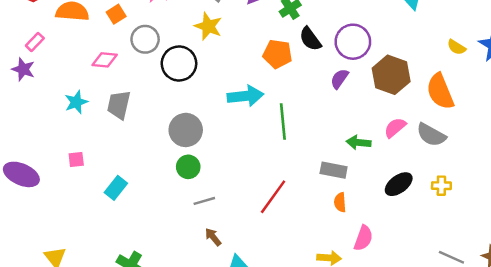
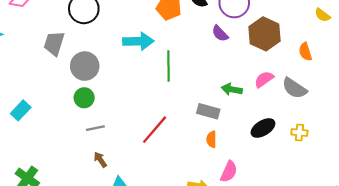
purple semicircle: (339, 79) -> (220, 34), turned -84
orange semicircle: (440, 91) -> (305, 52), size x0.6
gray trapezoid: (119, 105) -> (54, 43), moved

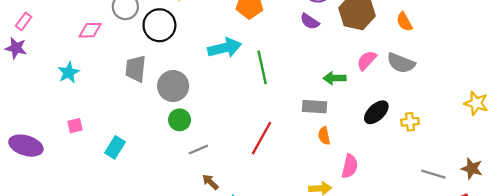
yellow cross: (299, 132) -> (410, 122), moved

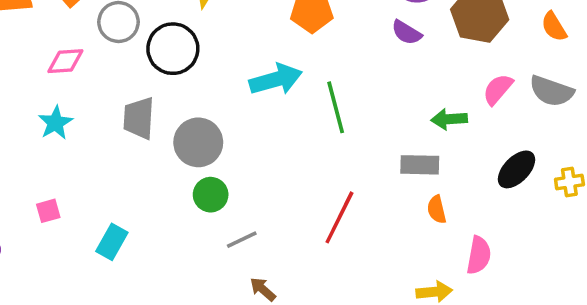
cyan star: (69, 72) -> (55, 123), moved

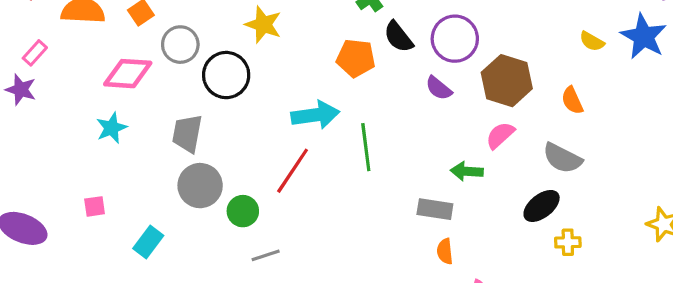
pink diamond: (65, 61) -> (128, 74), size x1.4
pink semicircle: (498, 89) -> (500, 135), moved
gray circle: (198, 142) -> (200, 186), moved
black ellipse: (516, 169) -> (542, 206), moved
red line: (339, 217) -> (293, 171), moved

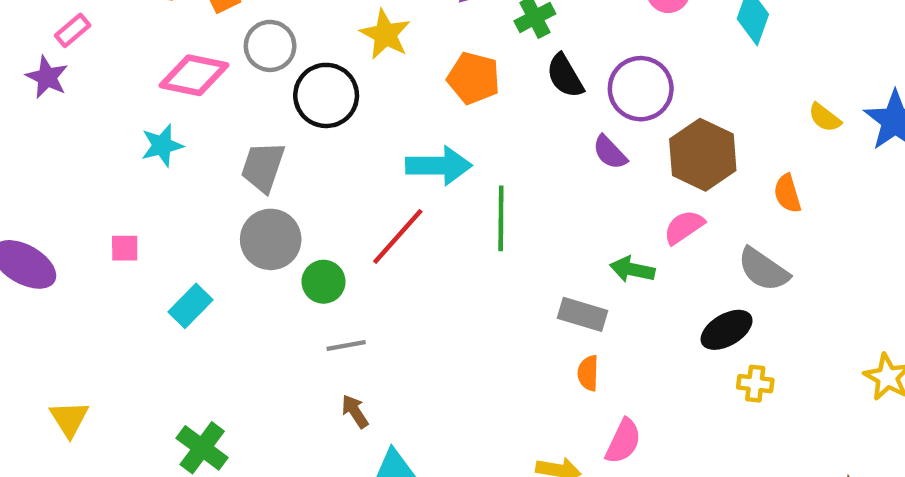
orange pentagon: (356, 58) -> (474, 78), moved

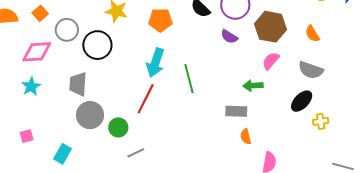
cyan arrow: (439, 166) -> (155, 63), turned 124

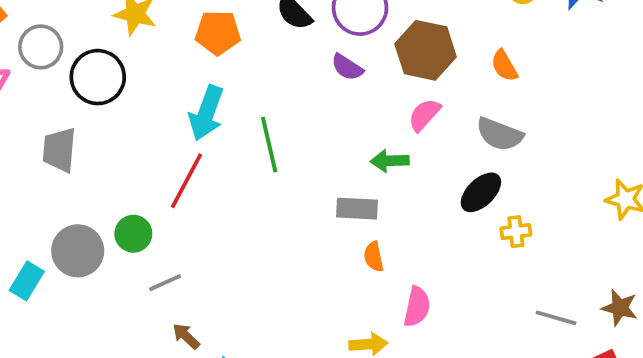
gray circle: (90, 115) -> (78, 251), moved

